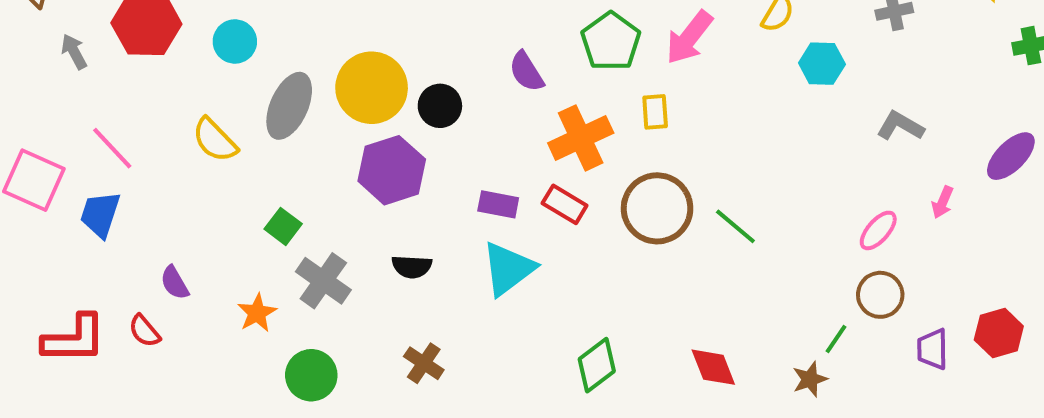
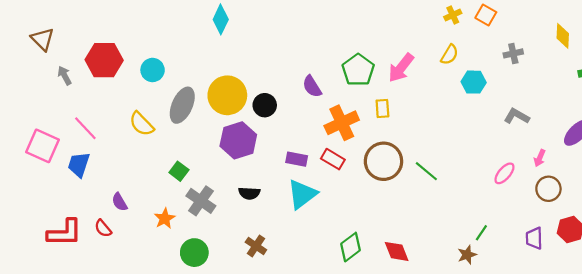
brown circle: (880, 295) -> (548, 189), moved
red diamond: (713, 367) -> (397, 251), moved

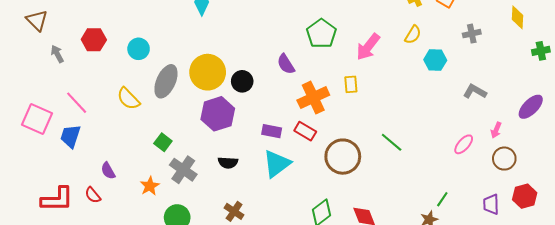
red hexagon: (104, 60) -> (94, 40), size x0.7
green pentagon: (358, 70) -> (321, 34), moved
brown circle: (383, 161) -> (343, 157), moved

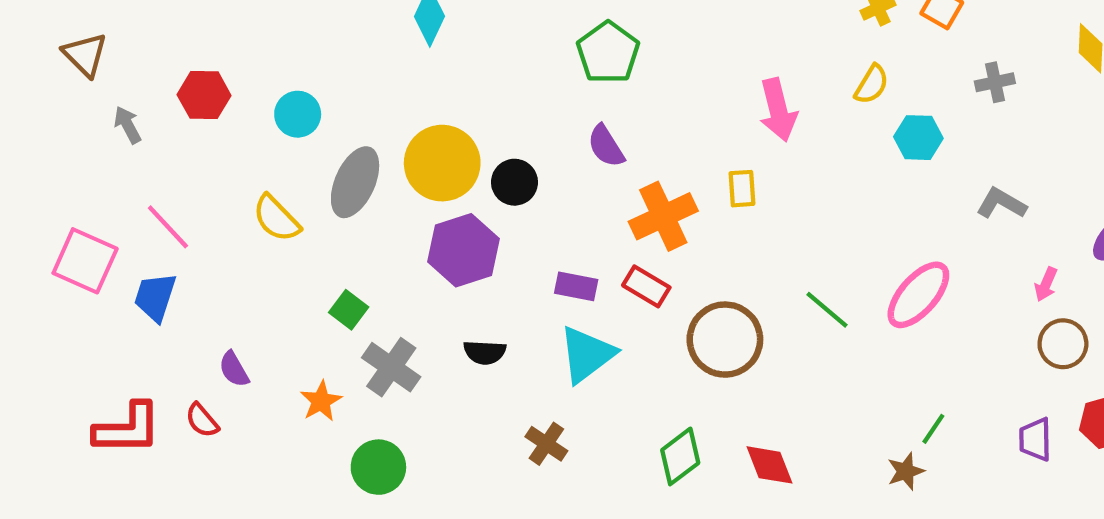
green pentagon: (321, 34) -> (608, 53), moved
pink arrow: (368, 47) -> (778, 110), turned -52
pink ellipse: (464, 144) -> (918, 295), moved, size x1.6
brown cross: (234, 211) -> (546, 444), moved

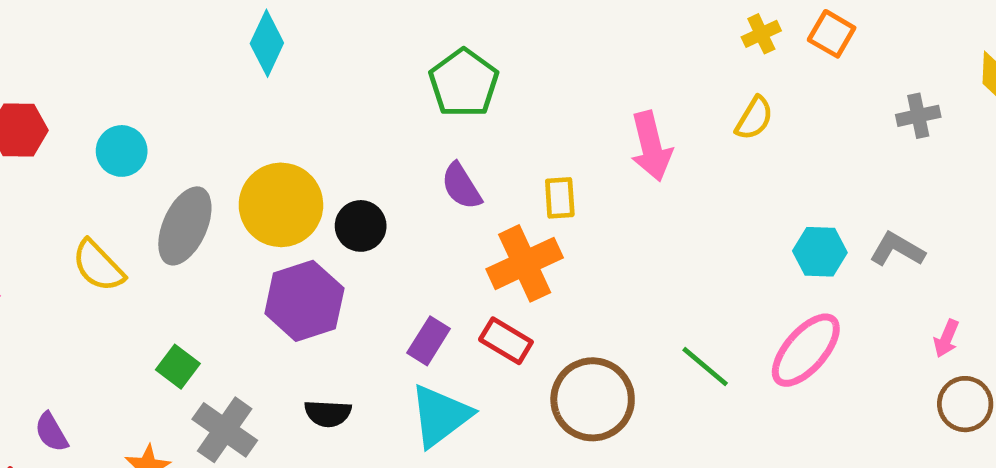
gray cross: (995, 82) -> (918, 116), moved
cyan hexagon: (918, 138) -> (820, 252), moved
yellow rectangle: (742, 189) -> (560, 198), moved
purple rectangle: (576, 286) -> (429, 341), turned -69

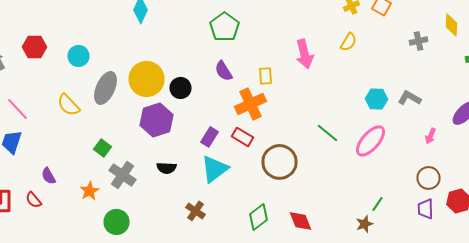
green line: (705, 367) -> (328, 133), moved
brown circle: (965, 404) -> (428, 178), moved

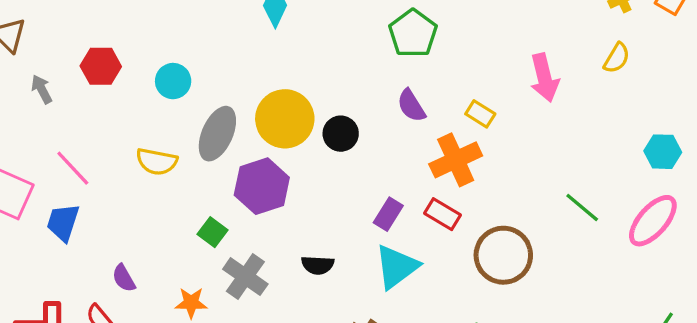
yellow rectangle: (266, 76) -> (480, 114), turned -54
yellow semicircle: (68, 105) -> (157, 162), turned -35
purple hexagon: (156, 120) -> (262, 186), moved
orange star: (90, 191) -> (191, 303), turned 30

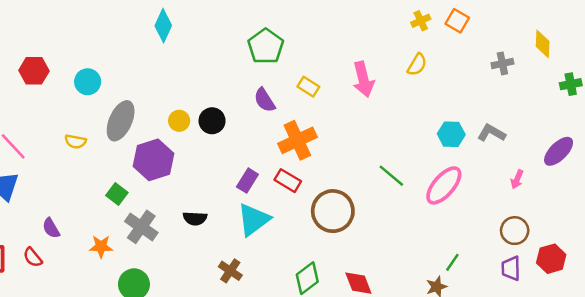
yellow rectangle: (480, 114) -> (308, 87), moved
yellow circle: (285, 119) -> (179, 121), moved, size x0.5
yellow semicircle: (157, 162) -> (75, 142), size x0.7

